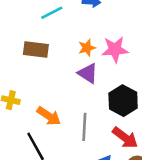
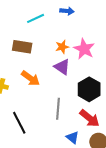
pink star: (115, 49) -> (84, 49), turned 30
orange arrow: (49, 116) -> (31, 78), moved

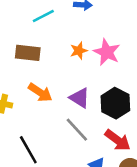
purple triangle: (62, 67) -> (80, 98), moved
gray line: (58, 109) -> (77, 130), turned -45

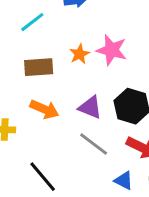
brown rectangle: (28, 53) -> (39, 67), moved

